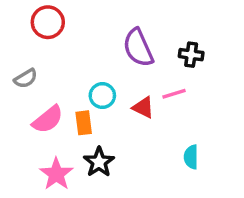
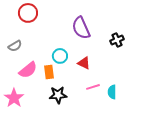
black cross: (191, 55) -> (117, 40), moved, turned -32
pink line: (174, 94) -> (93, 87), moved
black star: (99, 162) -> (58, 95), turned 30
pink star: (56, 174) -> (14, 98), moved

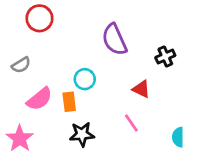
red triangle: (84, 63) -> (141, 89), moved
pink line: (93, 87) -> (131, 123), turned 72
cyan semicircle: (112, 92) -> (178, 137), moved

